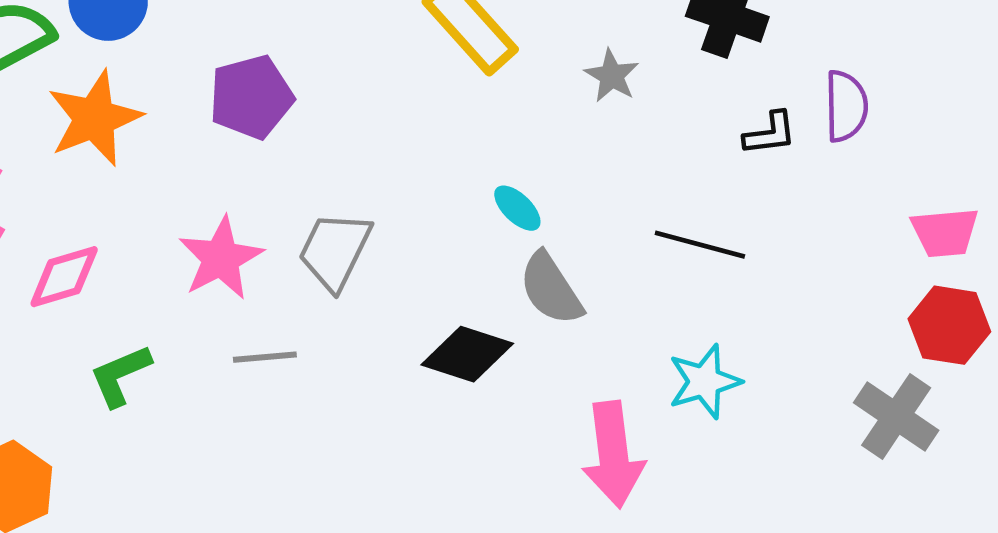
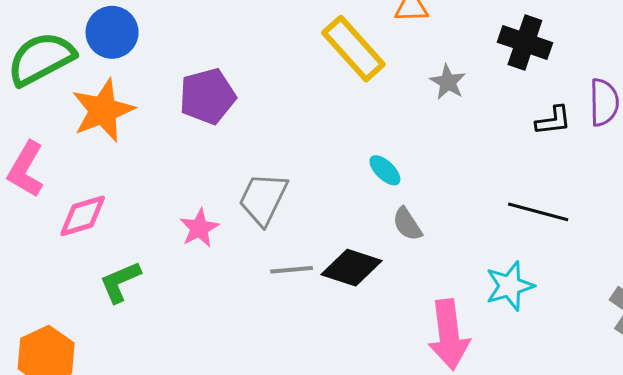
black line: (700, 245) -> (538, 212), moved
pink star: (221, 258) -> (199, 228), moved, size x0.7
gray semicircle: (551, 289) -> (407, 224), size x0.7
gray line: (265, 357) -> (292, 270), moved

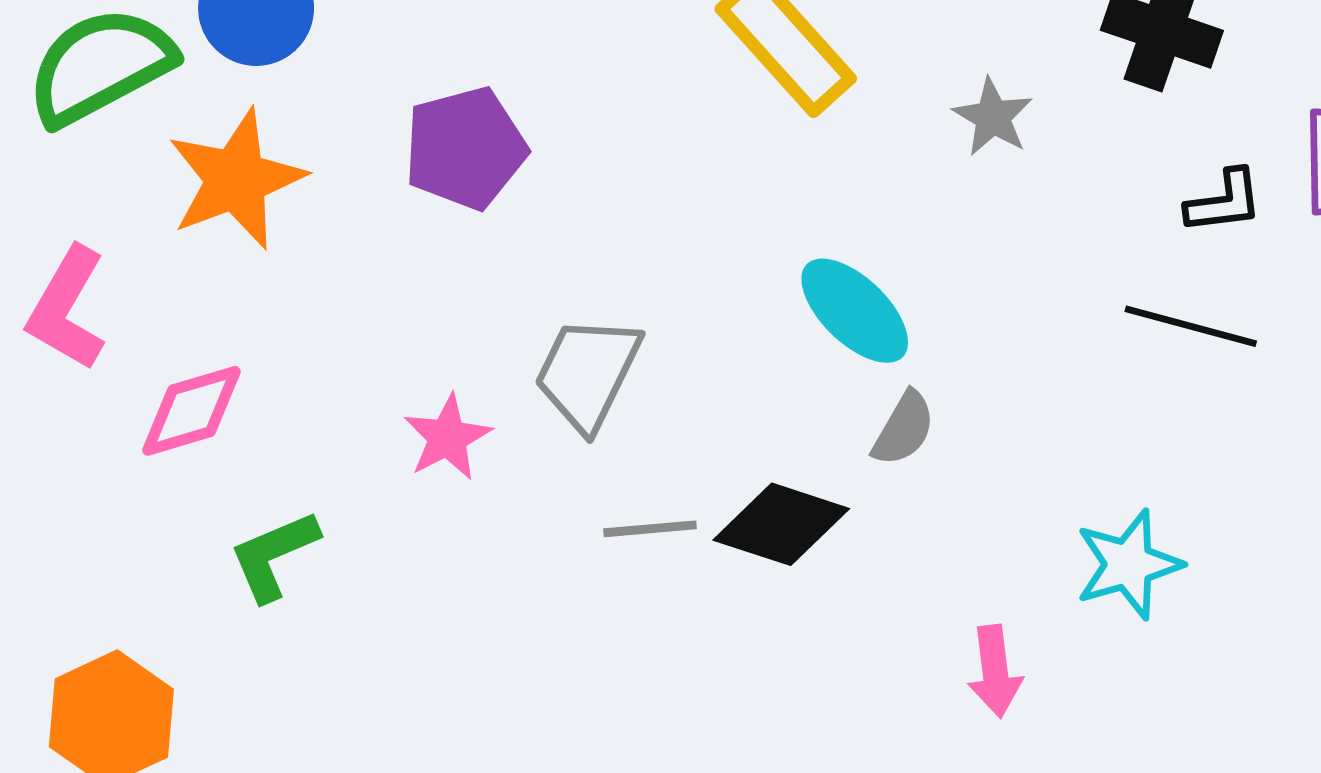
cyan ellipse: (385, 170) -> (855, 311), size x1.6
black line: (538, 212) -> (1191, 326), moved
gray semicircle: (407, 224) -> (904, 429), turned -117
pink arrow: (449, 335) -> (995, 671), size x0.6

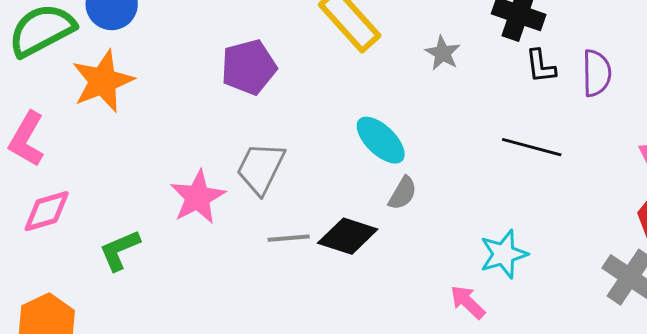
purple pentagon: (465, 148) -> (249, 67), moved
black L-shape: (1224, 202) -> (541, 66), moved, turned 90
pink diamond: (192, 411) -> (47, 211), moved
pink star: (447, 438) -> (198, 197), size x1.4
pink arrow: (995, 671) -> (468, 302), moved, turned 141

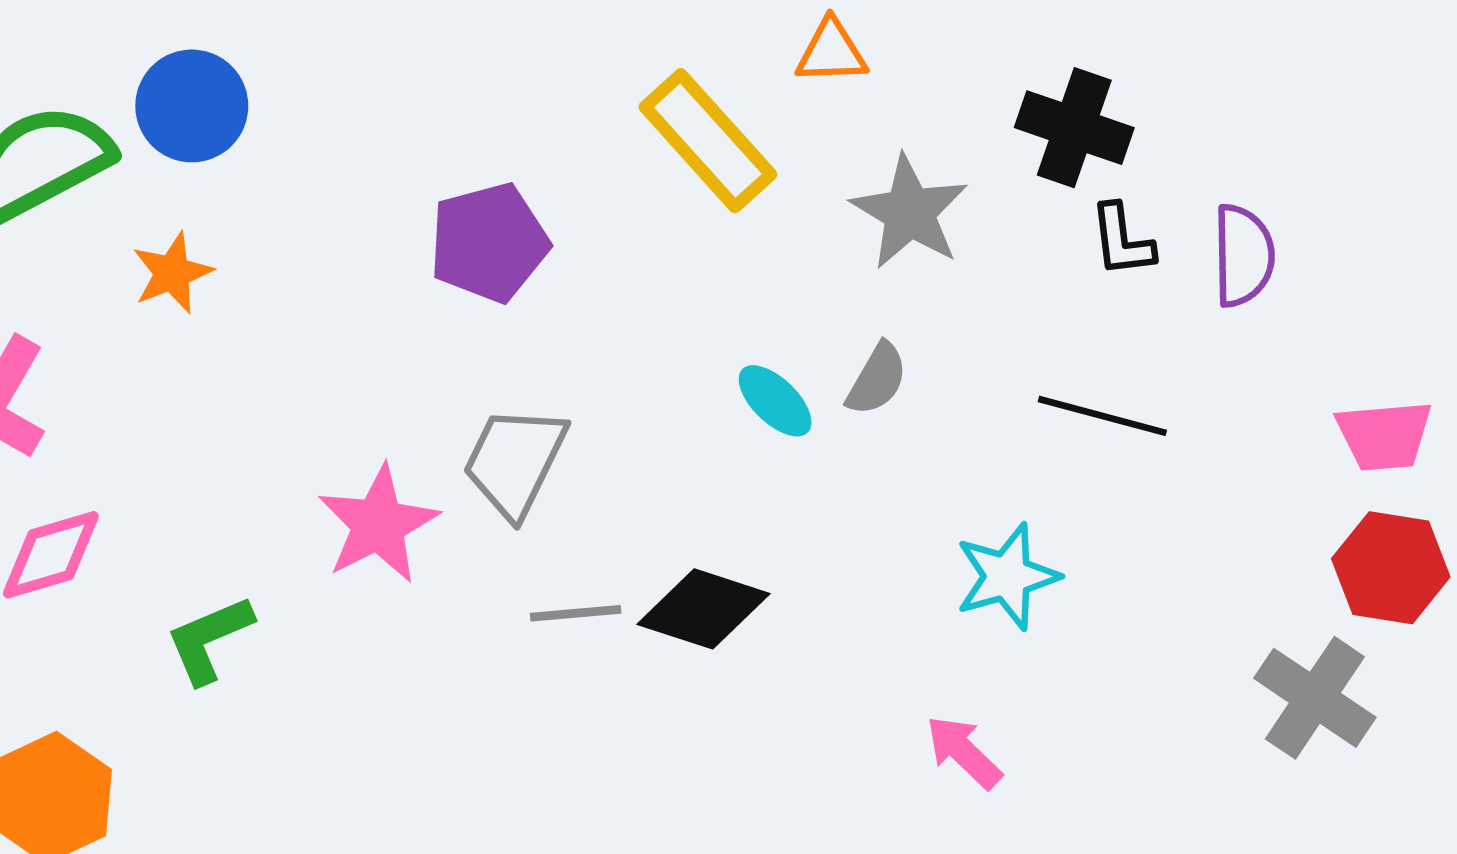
gray star: (443, 53) -> (909, 212), size x1.5
orange star: (103, 81) -> (172, 273), size x0.6
cyan ellipse: (381, 140) -> (775, 401), size x0.7
gray semicircle: (403, 193) -> (877, 379), moved
cyan star: (504, 254) -> (1007, 576), moved

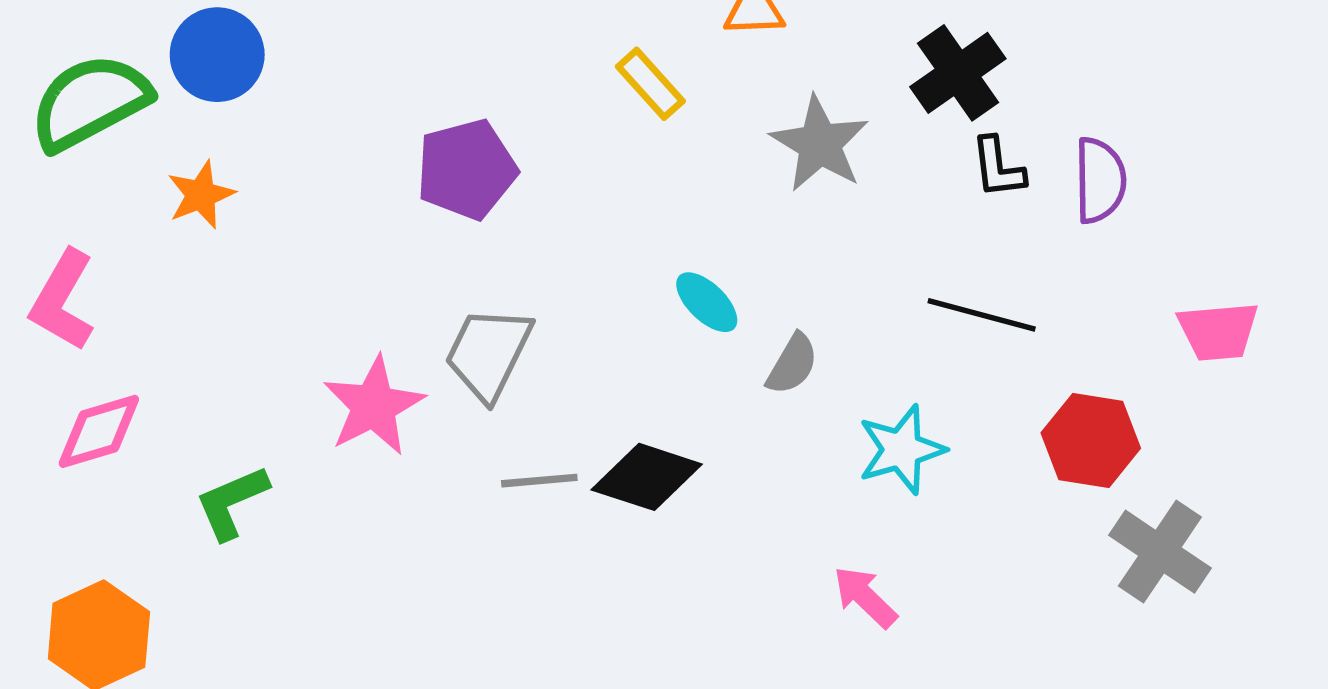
black cross: (1074, 128) -> (958, 73), turned 36
yellow rectangle: (708, 141) -> (650, 84), size x0.6
gray semicircle: (877, 379) -> (792, 364), moved
red hexagon: (1391, 568) -> (1091, 441), moved

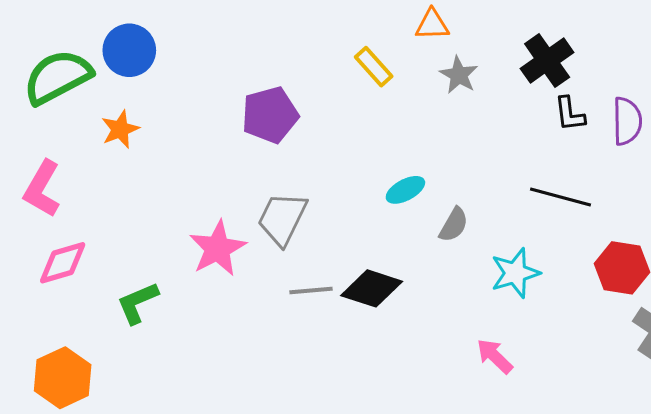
gray star: (820, 144) -> (459, 75), moved, size x0.7
cyan ellipse: (707, 302) -> (405, 190), turned -72

